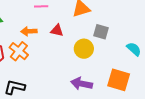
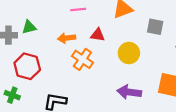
gray square: (101, 32) -> (155, 27), moved
orange cross: (19, 51) -> (82, 59), moved

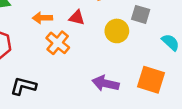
yellow circle: (129, 53) -> (117, 31), moved

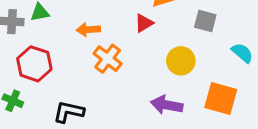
red triangle: (77, 18) -> (144, 23), moved, turned -42
yellow circle: (117, 31) -> (181, 61), moved

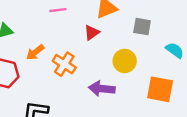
orange arrow: (88, 30) -> (35, 52), moved, turned -30
purple arrow: (167, 105) -> (102, 89), moved

